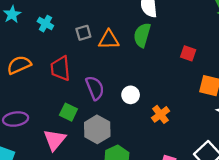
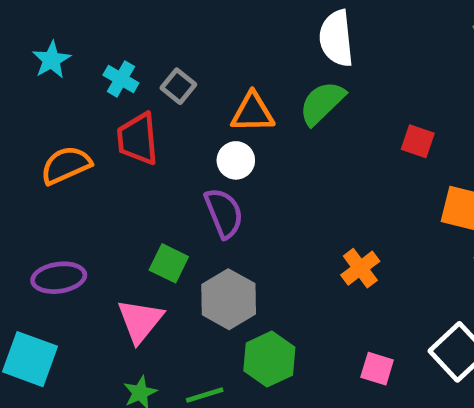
gray square: (83, 33) -> (178, 86), moved, turned -35
green semicircle: (142, 35) -> (322, 103), turned 30
red trapezoid: (60, 68) -> (138, 139), moved
white circle: (131, 95) -> (236, 160), moved

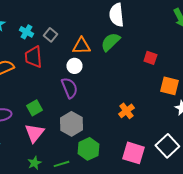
green square: (169, 263) -> (34, 108), moved, turned 35
pink square: (377, 369) -> (133, 153), size x1.6

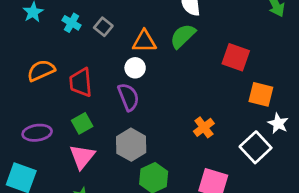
red trapezoid: (33, 57) -> (81, 82), moved
red square: (150, 58) -> (236, 57), size x1.5
white square: (167, 146) -> (256, 147), moved

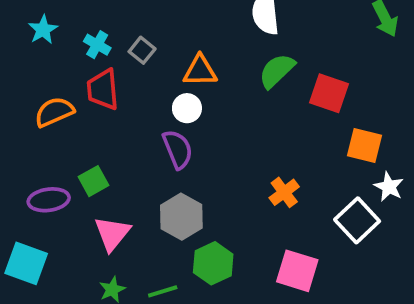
green semicircle: (183, 36) -> (277, 71), moved
red trapezoid: (81, 82) -> (103, 89), moved
green square: (82, 123) -> (93, 181), moved

